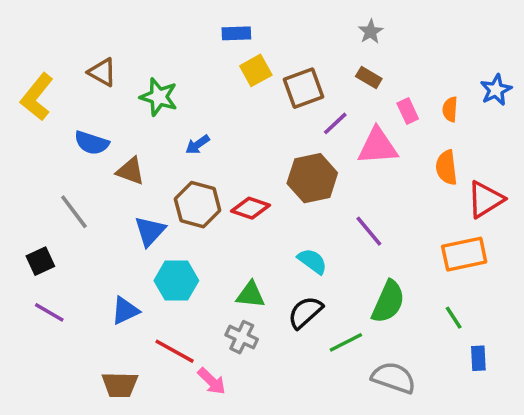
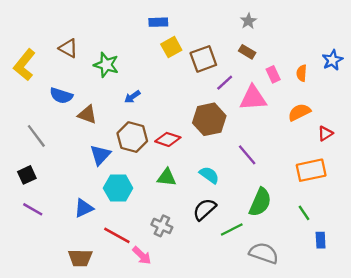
orange semicircle: (447, 168) -> (299, 112), turned 70
red triangle: (485, 199) -> (325, 134), size x0.6
gray line: (74, 212) -> (36, 136), moved
green triangle: (251, 295) -> (167, 177), moved

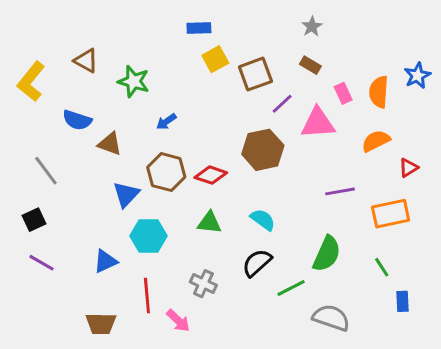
orange semicircle: (302, 73) -> (379, 92), size x1.5
purple line: (247, 155) -> (340, 191), moved, turned -60
red line: (117, 235) -> (147, 295), turned 56

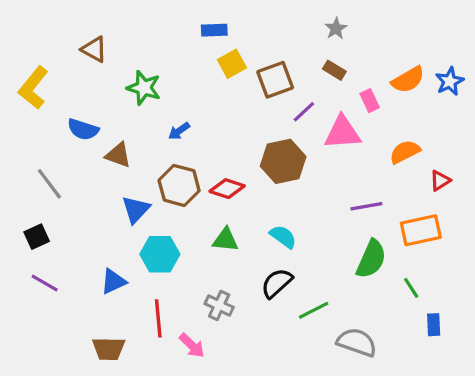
brown triangle: (86, 61) -> (94, 49), moved
orange semicircle: (379, 92) -> (408, 80), moved, turned -124
green semicircle: (327, 254) -> (371, 259), moved

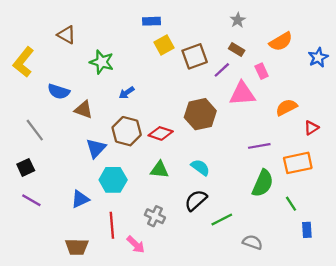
orange semicircle: (408, 80) -> (281, 42), moved
purple line: (304, 112) -> (222, 70), moved
gray semicircle: (357, 342) -> (252, 242), size x0.7

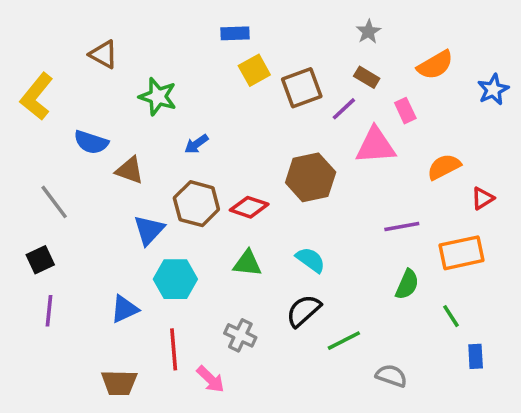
green semicircle: (263, 183) -> (407, 284), size x0.7
purple line: (31, 200) -> (49, 311), turned 66

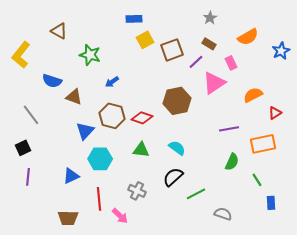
pink triangle: (375, 146) -> (214, 83), turned -30

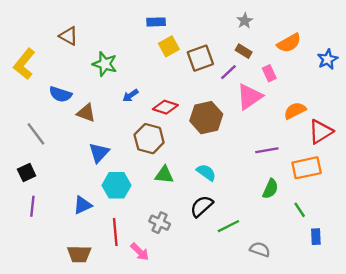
red triangle: (275, 113) -> (321, 132), size x1.6
brown hexagon: (112, 116) -> (149, 139), moved
red diamond: (142, 118) -> (165, 107), moved

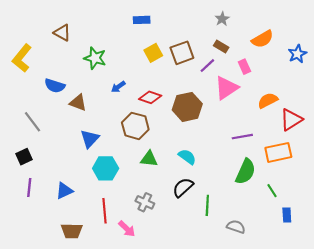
yellow square: (169, 46) -> (153, 53), moved
green semicircle: (270, 189) -> (245, 172), size x1.4
blue triangle: (83, 205) -> (64, 191), moved
green line: (228, 226) -> (207, 205), turned -60

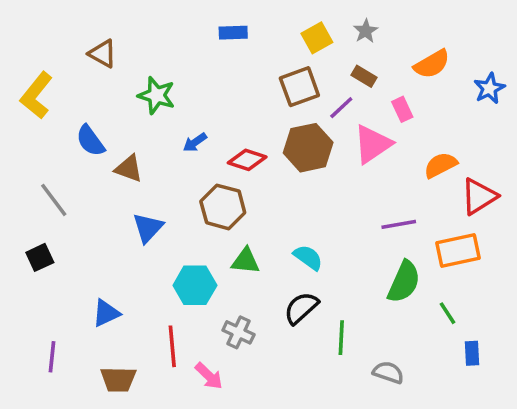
yellow square: (153, 53) -> (317, 38), moved
blue semicircle: (55, 86) -> (90, 141), turned 36
brown hexagon: (187, 107) -> (308, 148), moved
cyan hexagon: (106, 168) -> (195, 285), moved
purple line: (29, 187) -> (52, 357), moved

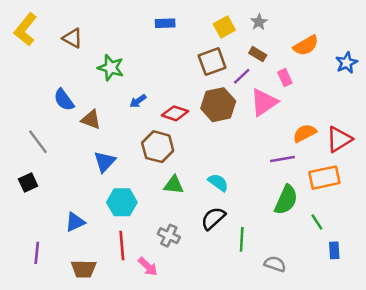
yellow L-shape: (36, 95) -> (26, 29), moved
orange semicircle: (441, 165) -> (305, 133), moved
cyan hexagon: (195, 285) -> (122, 202), moved

